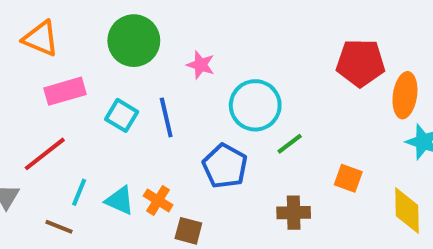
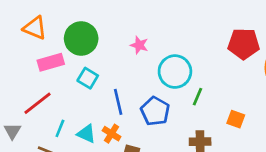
green circle: (134, 41) -> (81, 38), moved
blue line: (166, 117) -> (118, 102), moved
green line: (290, 144) -> (197, 97), turned -30

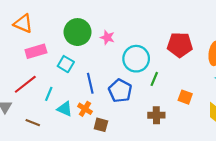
green circle: (81, 38) -> (78, 32), moved
red pentagon: (244, 44) -> (180, 45), moved
cyan line: (60, 128) -> (49, 94), moved

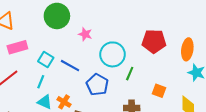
green circle: (78, 32) -> (57, 16), moved
blue line: (90, 83) -> (70, 66), moved, turned -48
cyan line: (49, 94) -> (41, 82), moved

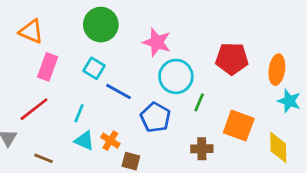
pink star: (85, 34) -> (157, 42), moved, size x1.5
pink rectangle: (17, 47) -> (48, 67), turned -54
cyan square: (46, 59) -> (94, 68), moved
orange square: (159, 91) -> (239, 126), size x1.6

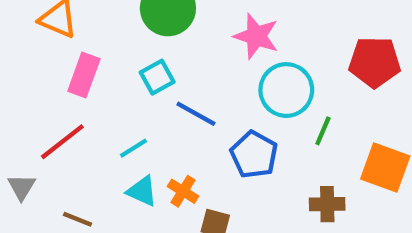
cyan square: (94, 68) -> (157, 77), turned 30
cyan line: (79, 113) -> (133, 148), turned 36

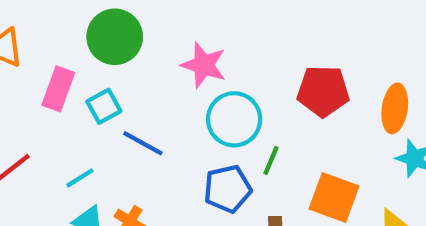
pink rectangle: (84, 75) -> (58, 89), moved
blue pentagon: (254, 155) -> (228, 189), moved, turned 30

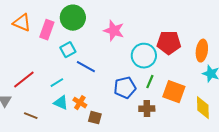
pink rectangle: (58, 89) -> (47, 30), moved
cyan circle: (234, 119) -> (144, 56), moved
green line: (271, 161) -> (150, 82), moved

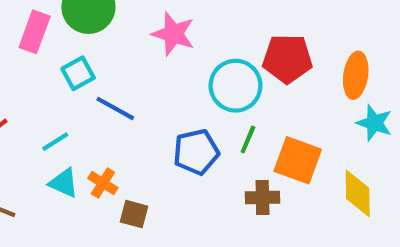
brown cross: (147, 109) -> (262, 198), moved

